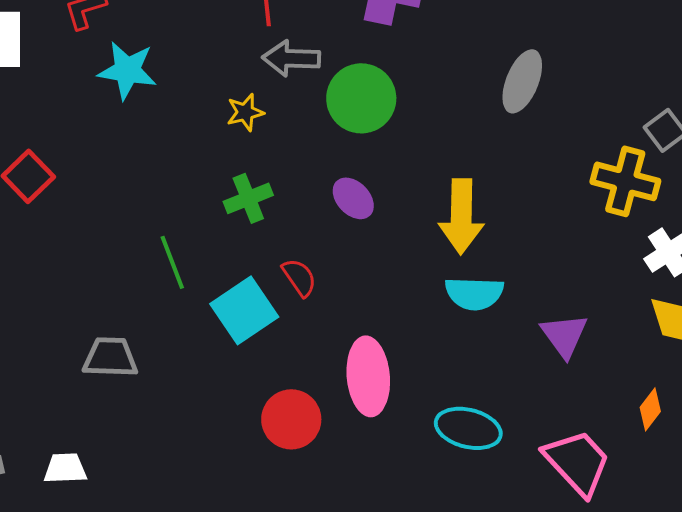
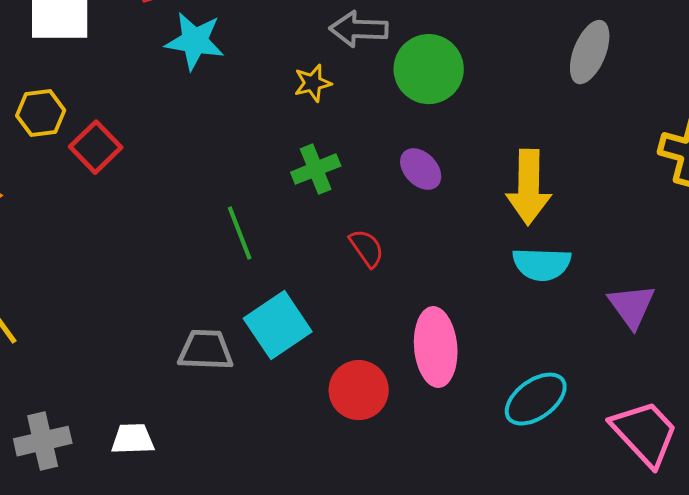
cyan square: (244, 310) -> (278, 325), moved
gray trapezoid: (110, 357) -> (206, 350), moved
cyan ellipse: (468, 428) -> (536, 399), turned -50

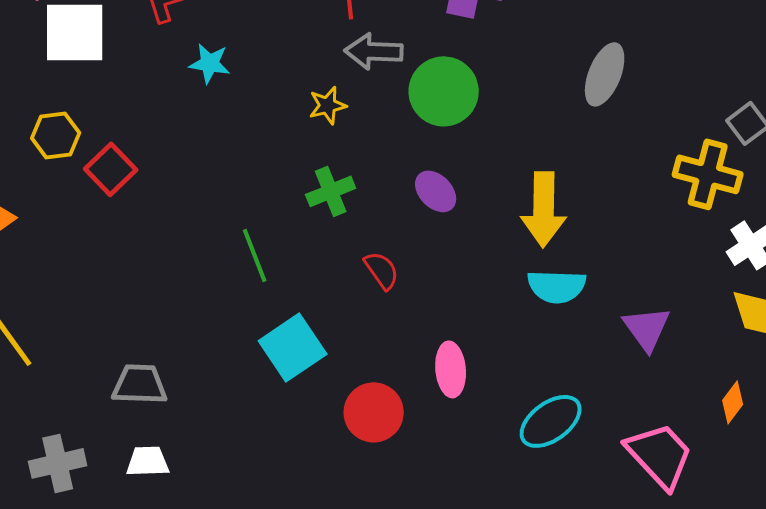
cyan star: (195, 41) -> (210, 63), size x0.7
pink ellipse: (436, 347) -> (451, 369), size x0.7
gray trapezoid: (206, 350) -> (140, 384), moved

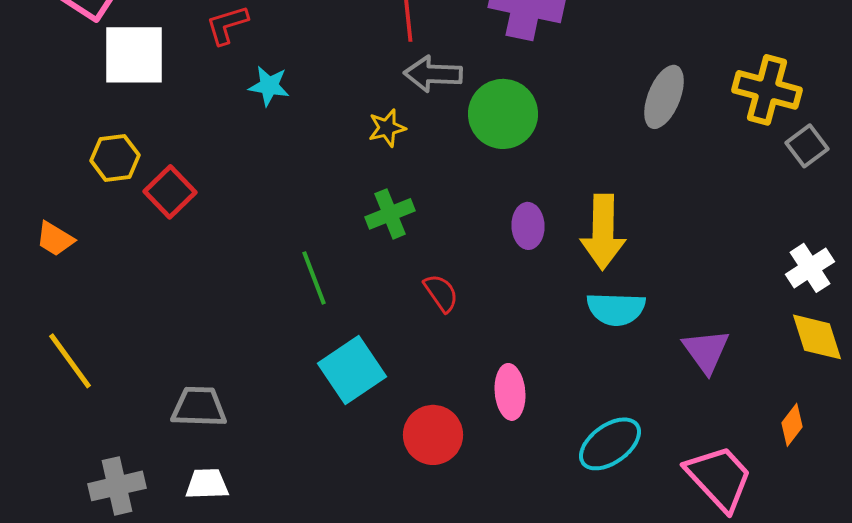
yellow cross: (708, 174) -> (767, 90), moved
purple ellipse: (436, 191) -> (528, 226), moved, turned 42

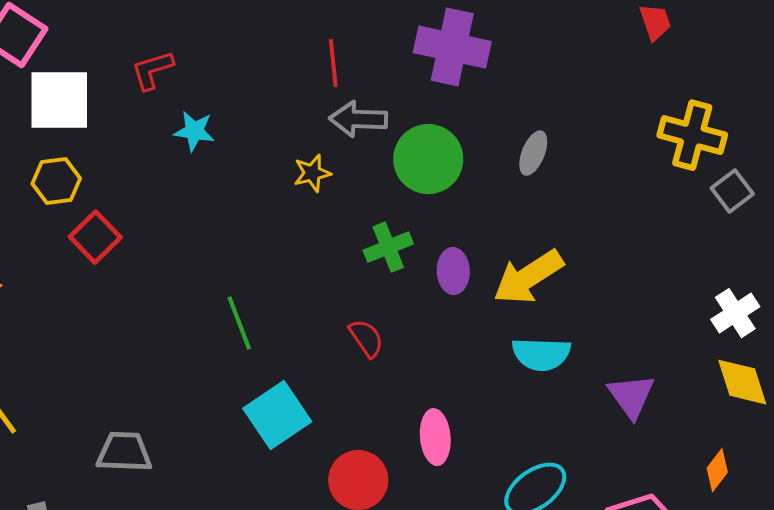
gray ellipse: (664, 97) -> (533, 153), moved, size x0.7
yellow hexagon: (115, 158) -> (56, 181), moved
green cross: (390, 214) -> (388, 247), moved
yellow arrow: (603, 232) -> (528, 277), turned 56

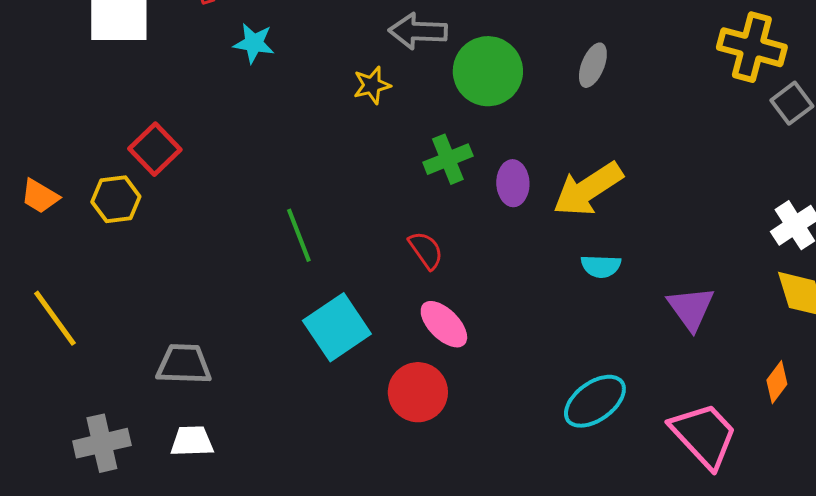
yellow hexagon: (56, 181) -> (116, 199), moved
cyan semicircle: (541, 354) -> (601, 266), size x0.7
pink ellipse: (435, 437) -> (444, 324), moved, turned -40

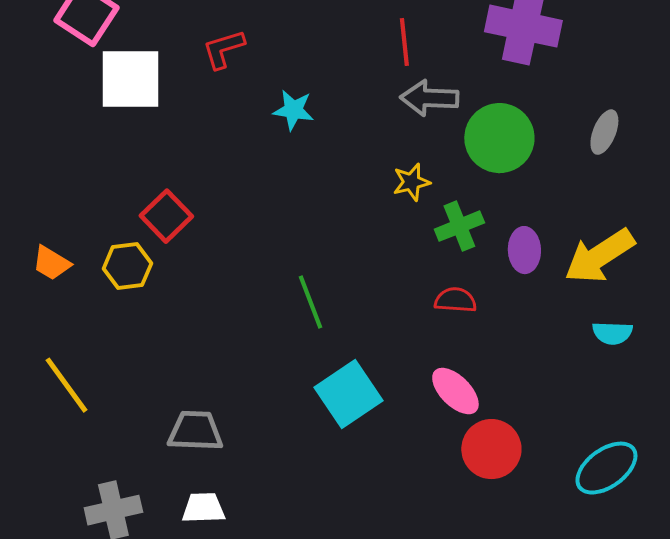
cyan star: (254, 43) -> (293, 110), moved
yellow star: (372, 85) -> (411, 182), moved
red semicircle: (426, 250) -> (455, 300), moved, turned -51
red circle: (418, 392) -> (491, 449), moved

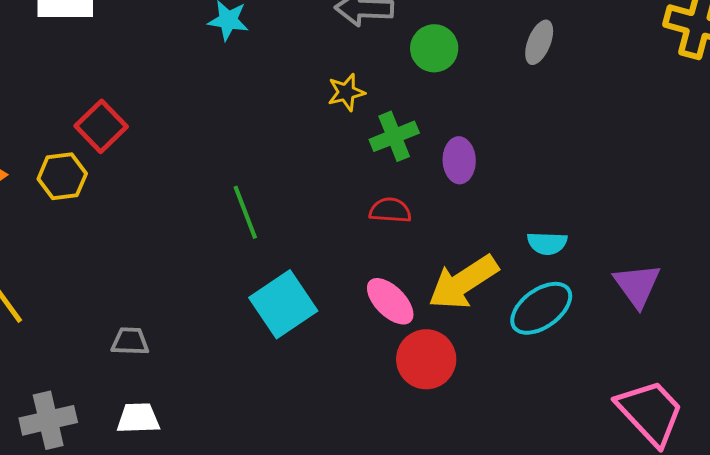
green circle: (499, 138) -> (434, 48), size x0.7
yellow arrow: (599, 256) -> (463, 282), moved
gray trapezoid: (195, 431) -> (130, 341), size x0.7
cyan ellipse: (606, 468) -> (541, 308), moved

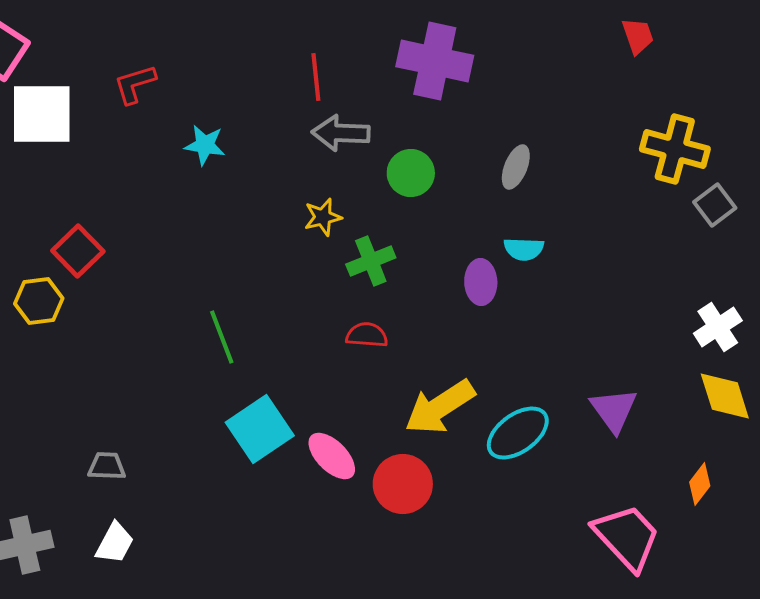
purple ellipse: (459, 160) -> (481, 282), moved
cyan semicircle: (547, 243) -> (524, 249), moved
pink ellipse: (390, 301) -> (332, 456), moved
white trapezoid: (138, 418) -> (115, 543), turned 120

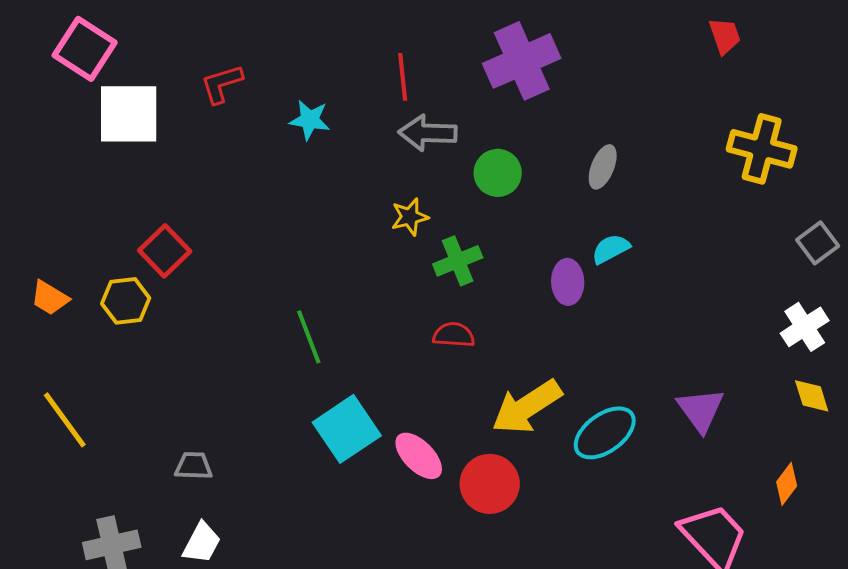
purple cross: (435, 61) -> (522, 61), turned -36
cyan star: (205, 145) -> (310, 120), moved
gray square: (715, 205) -> (818, 243), moved
cyan semicircle: (524, 249) -> (611, 249), turned 150
yellow diamond: (725, 396) -> (812, 396), size x0.7

